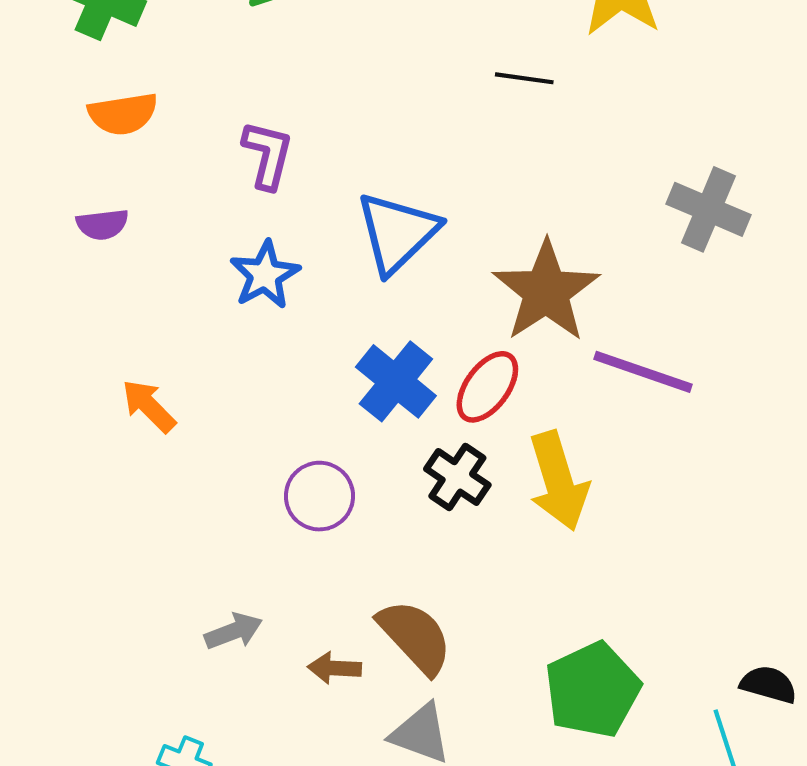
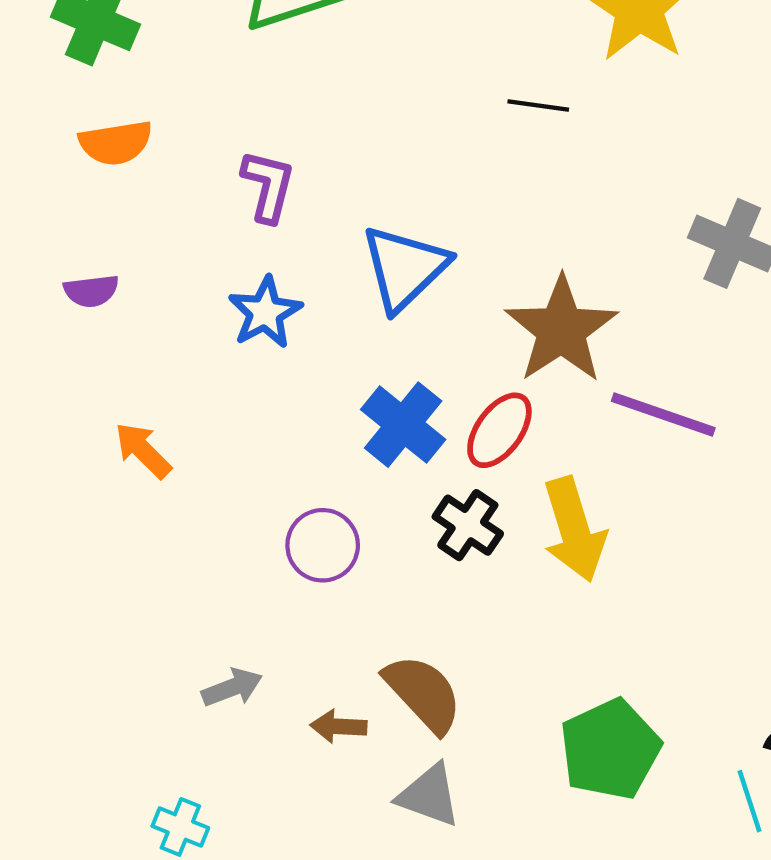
purple semicircle: (102, 224) -> (91, 291), moved

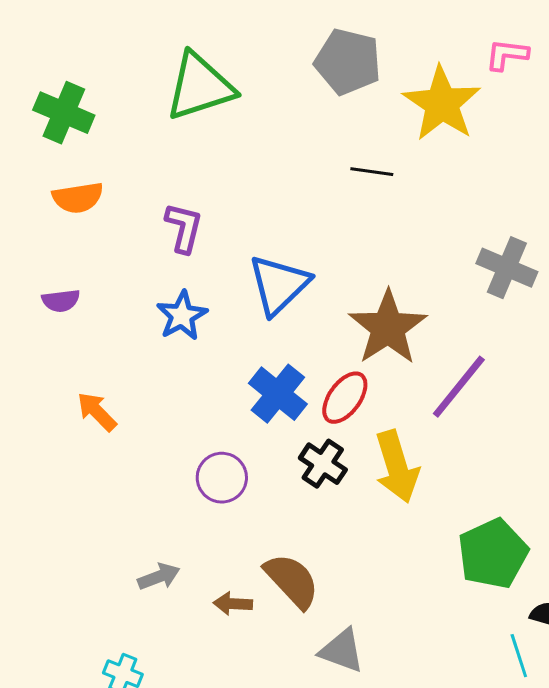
purple line: (663, 414) -> (459, 387), turned -70
green pentagon: (610, 749) -> (493, 554), moved
gray triangle: (429, 795) -> (342, 651), moved

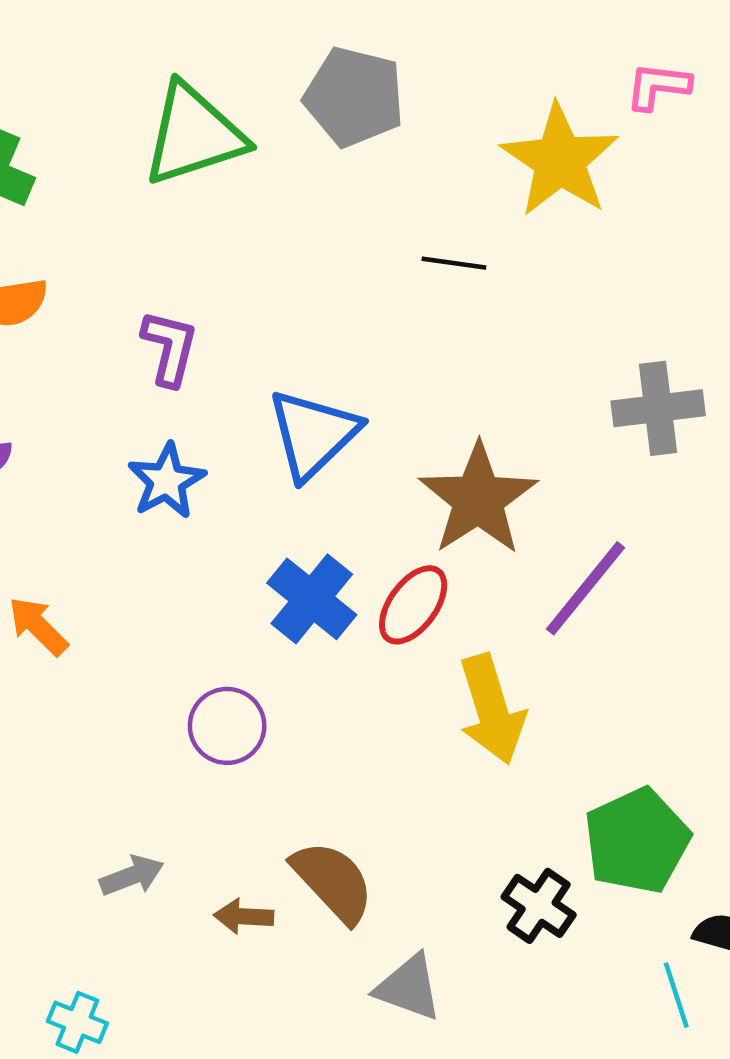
gray pentagon: (348, 62) -> (354, 97), moved
gray cross: (507, 268) -> (658, 408), turned -30
black cross: (323, 464) -> (539, 906), moved

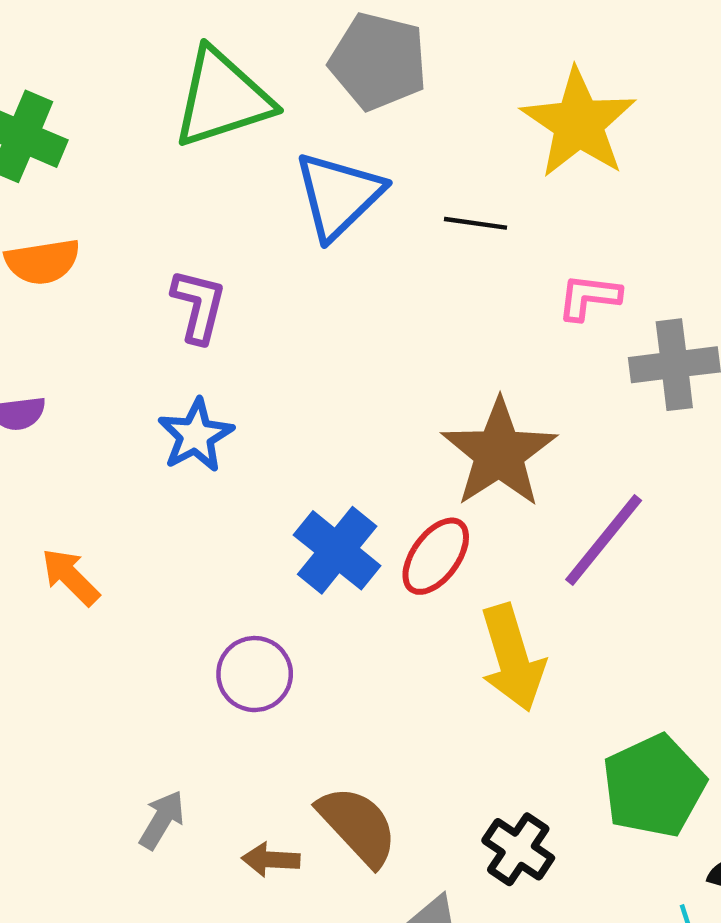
pink L-shape: (658, 86) -> (589, 297), moved
blue triangle: (313, 434) -> (339, 195), moved
gray arrow: (132, 876) -> (162, 820), turned -38
black cross: (539, 906) -> (518, 849), moved

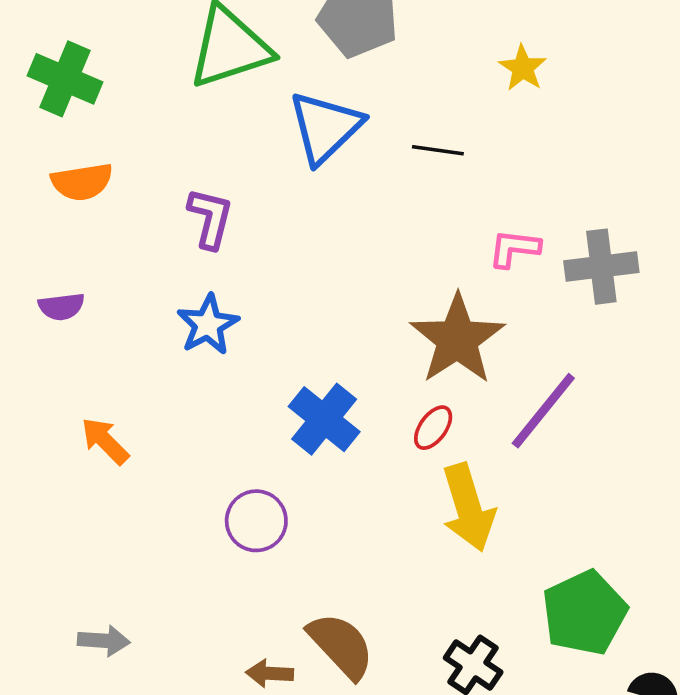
yellow star: (579, 123) -> (523, 68), size x0.5
pink L-shape: (589, 297) -> (514, 248), moved
red ellipse: (436, 556) -> (433, 428), moved, size x0.7
gray arrow: (162, 820) -> (104, 641), moved, turned 63

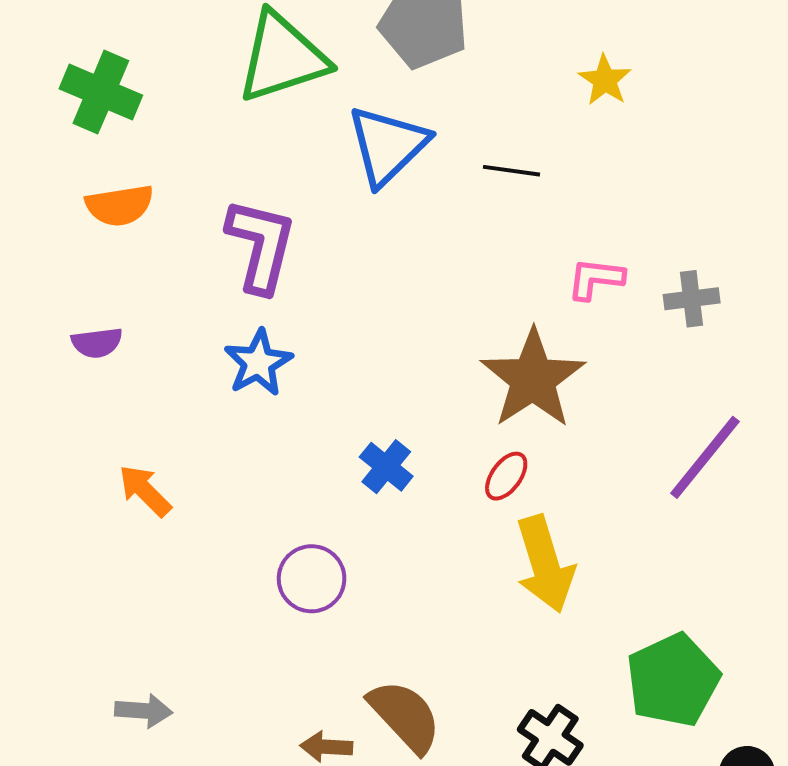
purple L-shape: (210, 218) -> (261, 245), size x1.4
gray cross: (601, 267) -> (692, 299), size x0.7
purple line: (543, 411) -> (705, 457), moved
blue cross: (324, 419) -> (386, 467), size x0.7

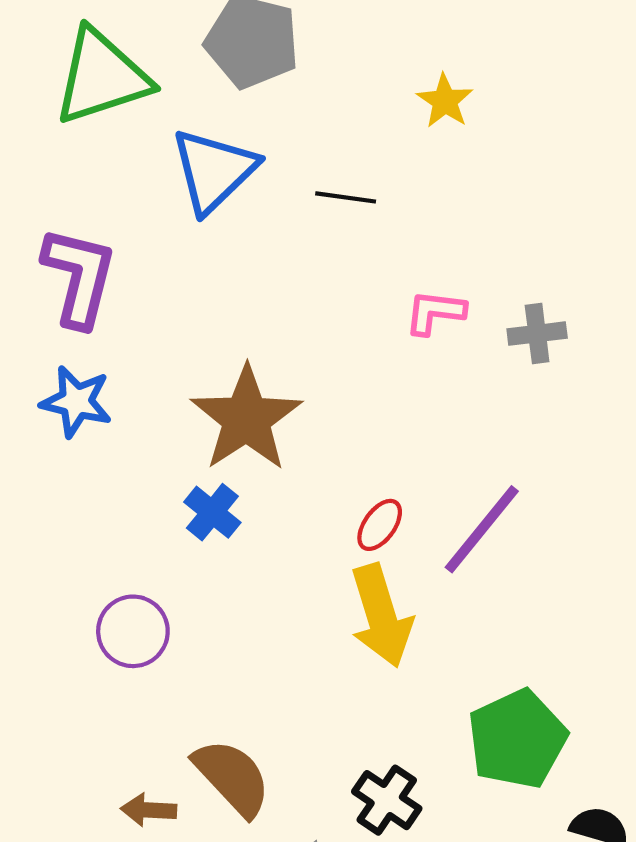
blue star: (258, 363) -> (76, 402), turned -30
brown star: (533, 379) -> (246, 419), moved
purple line: (705, 457) -> (482, 529), moved
red ellipse: (506, 476) -> (380, 525), moved

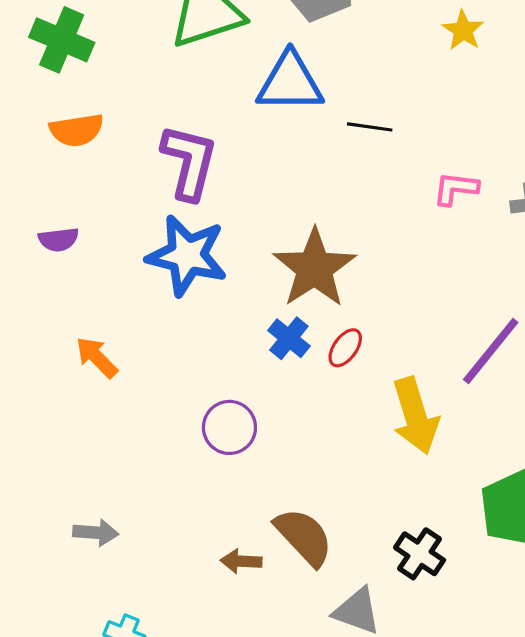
blue triangle: (214, 170) -> (290, 82), turned 44
black line: (346, 197) -> (370, 127), moved
blue star: (76, 402) -> (187, 255), size x1.5
red ellipse: (380, 525) -> (345, 348), moved

